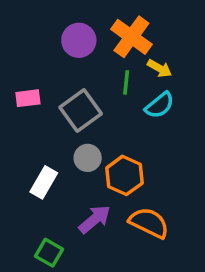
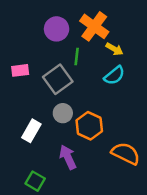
green line: (126, 82) -> (77, 57), moved
purple arrow: (95, 219) -> (68, 157), turned -75
orange semicircle: (149, 223) -> (126, 153), moved

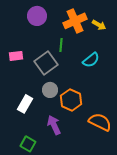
orange cross: (94, 26) -> (75, 21), turned 30
purple circle: (57, 29) -> (37, 16), moved
yellow arrow: (114, 49) -> (99, 25), moved

